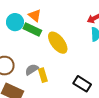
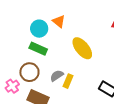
green rectangle: (32, 30) -> (38, 49), moved
yellow rectangle: (43, 75) -> (68, 81), turned 40

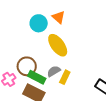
yellow ellipse: (82, 48) -> (58, 45), moved
green rectangle: (38, 49) -> (37, 77), moved

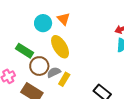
brown circle: (27, 66) -> (39, 66), moved
green rectangle: (37, 77) -> (25, 51), moved

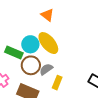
cyan circle: (43, 23) -> (30, 44), moved
yellow rectangle: (64, 79) -> (57, 83), moved

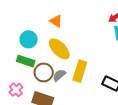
cyan circle: (30, 44) -> (29, 39), moved
yellow rectangle: (57, 83) -> (80, 71), moved, size x1.5

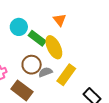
cyan circle: (29, 39) -> (19, 27), moved
green rectangle: (26, 61) -> (37, 38), moved

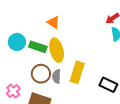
yellow ellipse: (54, 47) -> (57, 50), turned 30
gray semicircle: (45, 72) -> (57, 76), turned -48

